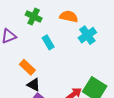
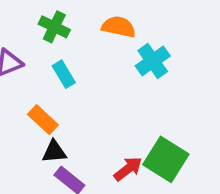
cyan rectangle: (48, 42) -> (64, 74), moved
black triangle: (34, 85) -> (54, 152), turned -32

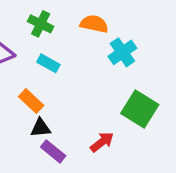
cyan rectangle: (64, 74) -> (48, 63), turned -30
green square: (166, 159) -> (140, 109), moved

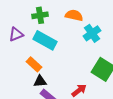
green cross: (41, 24) -> (40, 15), turned -35
cyan rectangle: (48, 63) -> (45, 40), size x1.6

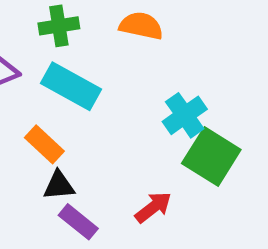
cyan cross: (92, 33) -> (185, 115), moved

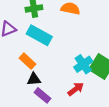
cyan cross: (185, 115) -> (83, 64), moved

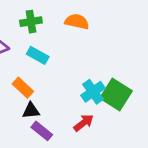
cyan rectangle: (39, 35) -> (38, 55), size x0.7

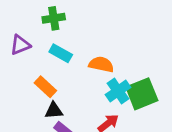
orange semicircle: (77, 22) -> (101, 64), moved
green square: (116, 94) -> (142, 94), turned 36

